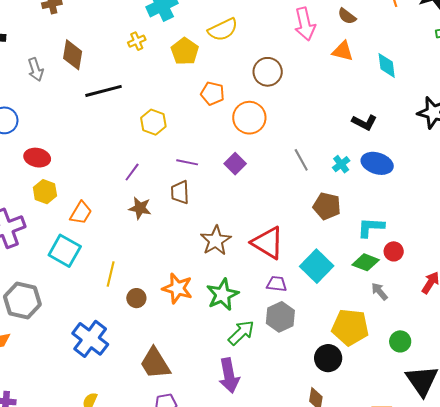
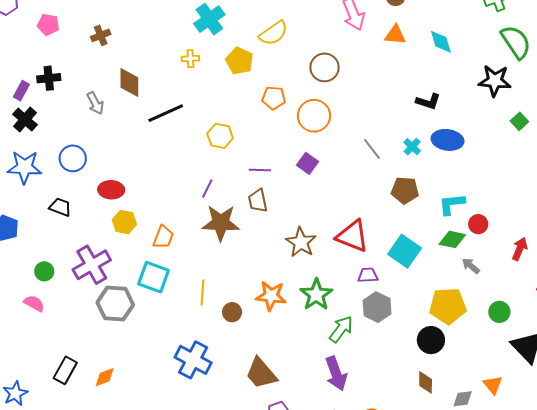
yellow cross: (137, 41) -> (190, 59), turned 30
brown star: (140, 208) -> (221, 223), size x1.6
gray hexagon: (22, 300) -> (115, 304), moved

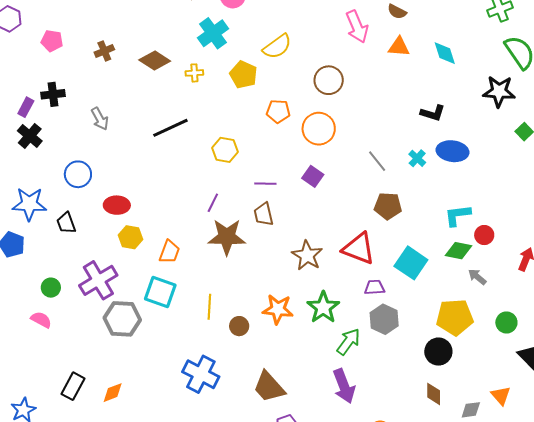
brown diamond: (129, 83) -> (155, 61), moved, turned -56
blue star: (25, 167) -> (29, 204), moved
brown pentagon: (405, 190) -> (388, 206), moved
black trapezoid: (60, 207) -> (66, 223), turned -130

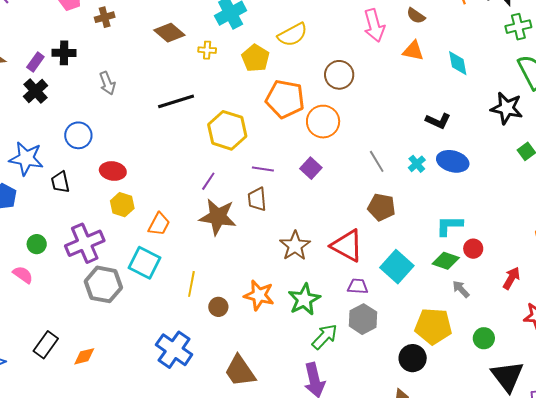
brown cross: (104, 51) -> (105, 17), moved
orange pentagon: (278, 111) -> (285, 99), size x1.6
yellow hexagon: (225, 150) -> (227, 130), size x1.5

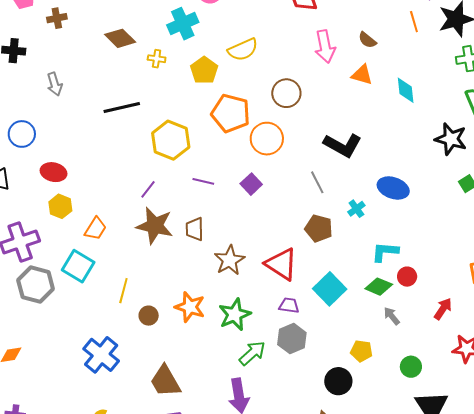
black L-shape: (438, 121) -> (343, 145), moved, size x1.5
cyan cross: (417, 164) -> (356, 209), moved
brown trapezoid: (257, 199) -> (195, 229), moved
yellow pentagon: (433, 326) -> (361, 351), size x0.6

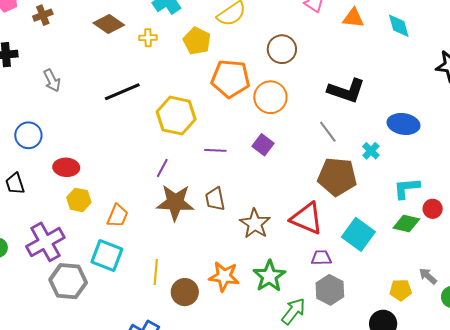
brown pentagon: (319, 228) -> (337, 177), size x1.4
brown circle: (149, 316) -> (185, 292), size x1.4
gray arrow: (392, 316) -> (428, 276), moved

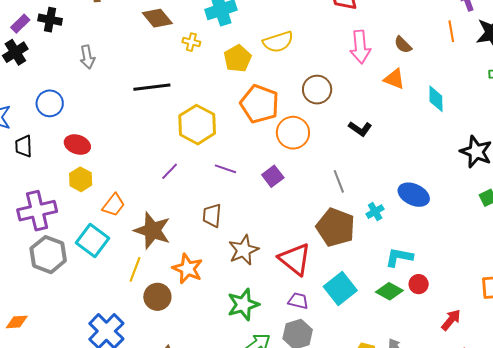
black L-shape: (346, 91) -> (360, 129), moved, size x0.6
brown star: (175, 203) -> (152, 230), moved
orange star: (224, 276) -> (188, 269), moved

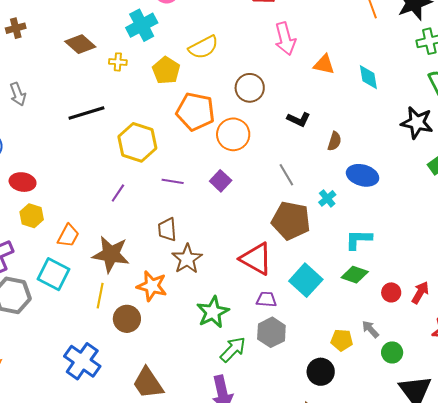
brown semicircle: (403, 45) -> (334, 141), moved, turned -108
brown star: (244, 250) -> (187, 259), moved
red circle: (419, 284) -> (391, 292), moved

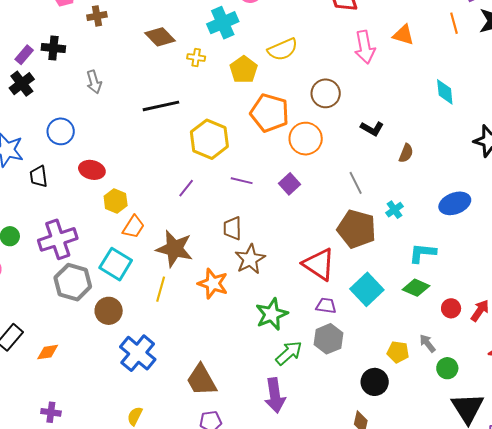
orange triangle: (324, 64) -> (403, 35), moved
blue ellipse: (363, 175) -> (455, 203), moved, turned -40
yellow hexagon: (32, 216) -> (116, 201), moved
brown circle: (127, 319) -> (109, 311), moved

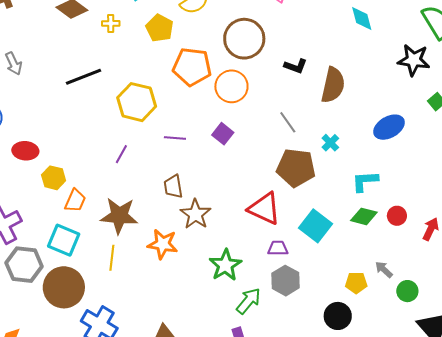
brown circle: (326, 93) -> (244, 39), size x1.4
brown semicircle: (406, 153) -> (333, 85), size x1.8
red circle: (451, 308) -> (397, 216), moved
brown circle: (109, 311) -> (64, 287), size x1.5

